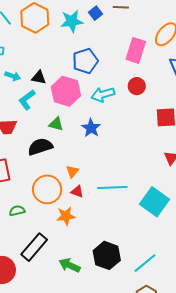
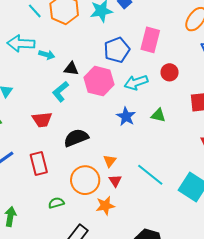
pink rectangle: (136, 50) -> (150, 40), moved
cyan arrow: (13, 76) -> (47, 55), moved
green triangle: (56, 124) -> (158, 115), moved
cyan line: (112, 187) -> (150, 175), turned 44
red triangle: (77, 192) -> (115, 181), turned 40

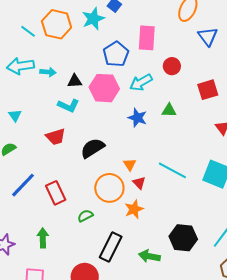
cyan L-shape: (60, 92) -> (68, 106), turned -105
red rectangle: (39, 164) -> (56, 193), moved

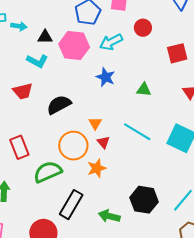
green triangle: (169, 110) -> (144, 90), moved
green semicircle: (85, 216) -> (48, 172), size x1.8

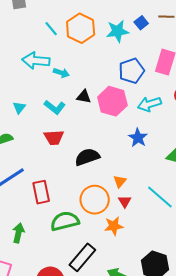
black triangle: (45, 37) -> (84, 97), moved
cyan L-shape: (37, 61) -> (55, 107), moved

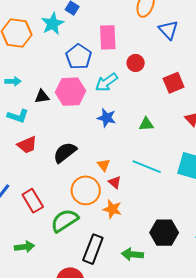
orange star: (114, 226) -> (112, 209), turned -30
green arrow: (18, 233) -> (25, 247), turned 90

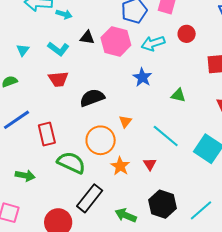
red triangle: (115, 182) -> (150, 164), moved
green semicircle: (65, 221) -> (71, 163), turned 40

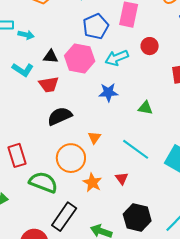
blue star: (142, 77) -> (108, 92), turned -30
red trapezoid: (58, 79) -> (49, 84), moved

